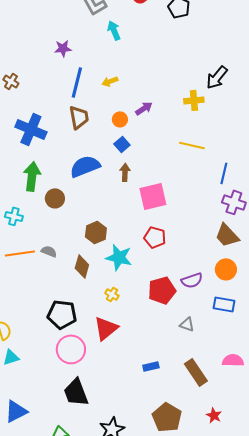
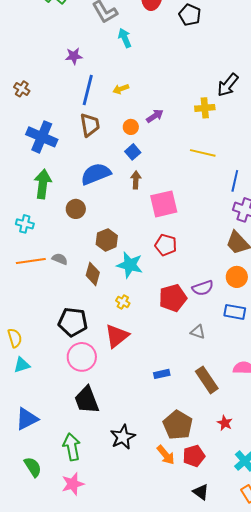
brown circle: (55, 198) -> (76, 209), moved

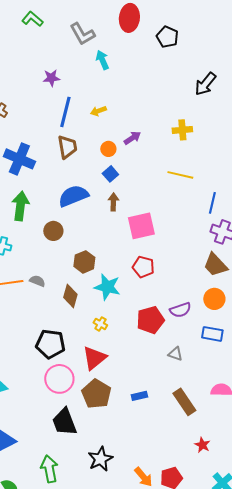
black arrow: (228, 85) -> (205, 84), moved
brown pentagon: (178, 425) -> (96, 394), moved

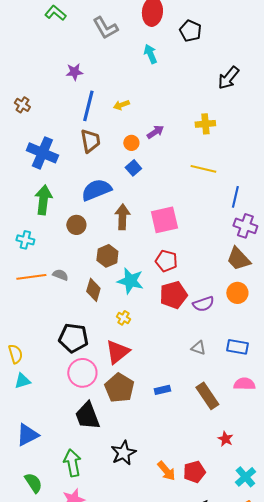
cyan arrow: (102, 60) -> (150, 54), moved
brown arrow: (113, 202) -> (122, 217), moved, size x1.4
red pentagon: (150, 320) -> (173, 295), moved
blue rectangle: (212, 334) -> (237, 347), moved

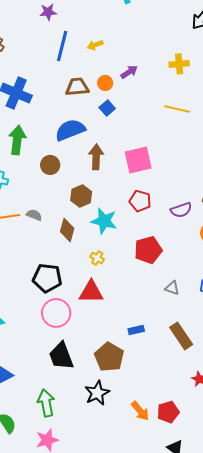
brown trapezoid: (90, 141) -> (77, 87), moved, turned -85
red pentagon: (173, 295) -> (148, 250), moved
purple semicircle: (203, 304) -> (181, 210), moved
red triangle: (117, 352) -> (91, 292), turned 40
brown pentagon: (119, 388) -> (109, 357), moved

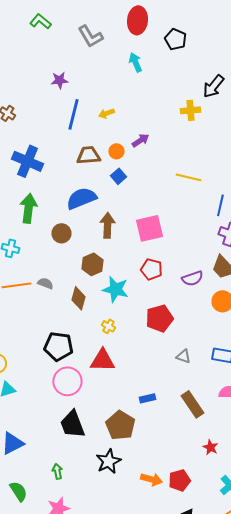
yellow cross: (179, 64) -> (190, 110), moved
green arrow: (46, 403) -> (57, 471), size x0.6
orange arrow: (140, 411) -> (151, 479), turned -35

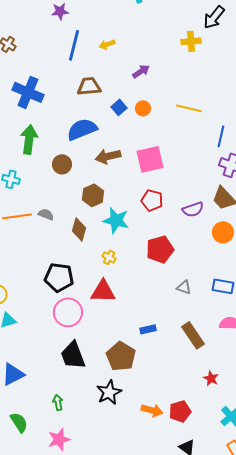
orange circle: (116, 151) -> (143, 108), moved
brown arrow: (107, 225) -> (108, 156), turned -105

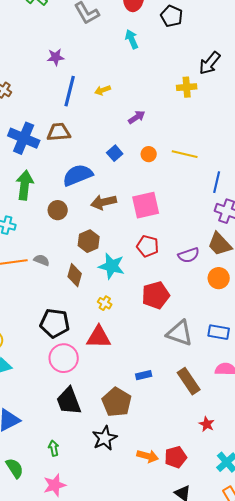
brown trapezoid: (89, 86) -> (59, 132), moved
orange circle: (143, 108) -> (149, 154), moved
gray triangle: (184, 287) -> (180, 333), size x1.8

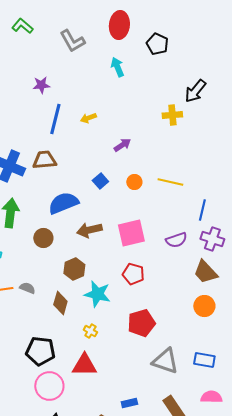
purple semicircle: (189, 255) -> (176, 240), moved

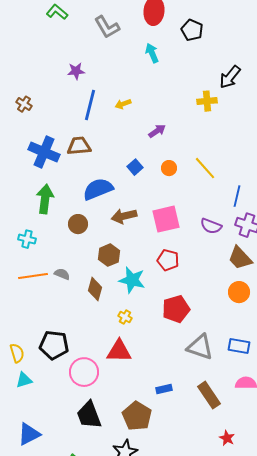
yellow line: (170, 182) -> (205, 168), turned 35
purple semicircle: (176, 240) -> (211, 226), turned 40
black pentagon: (40, 351) -> (54, 345), moved

